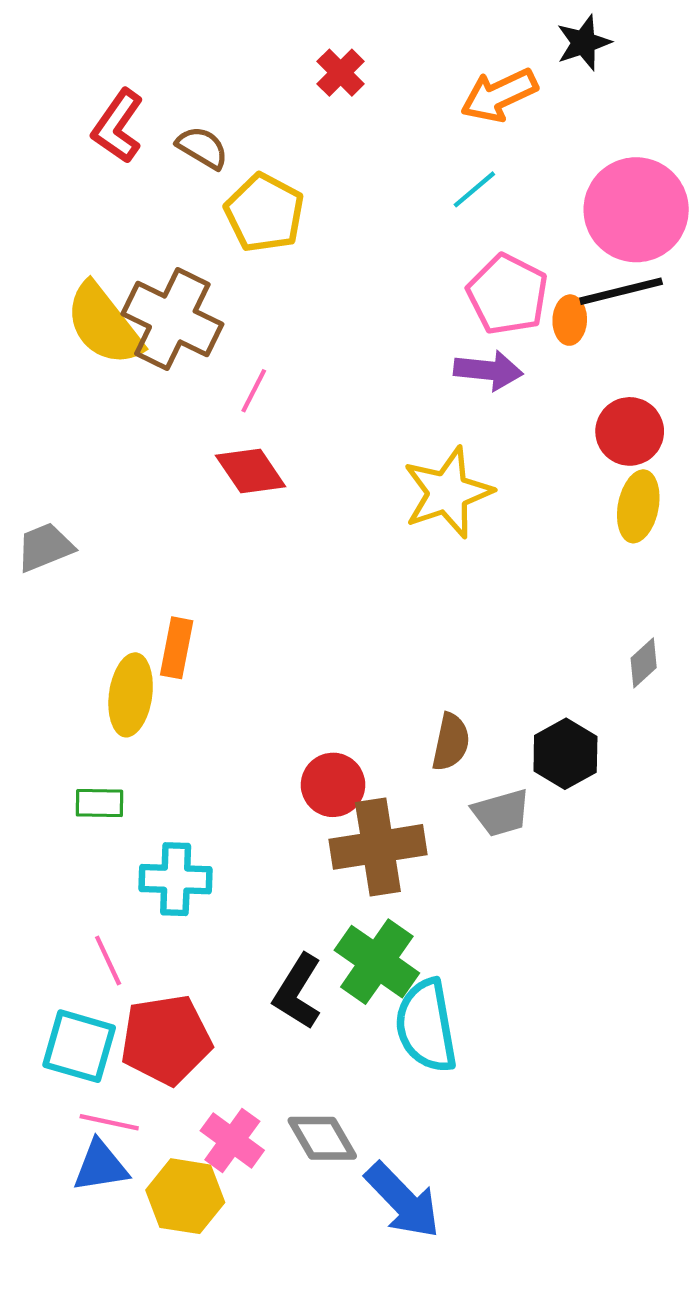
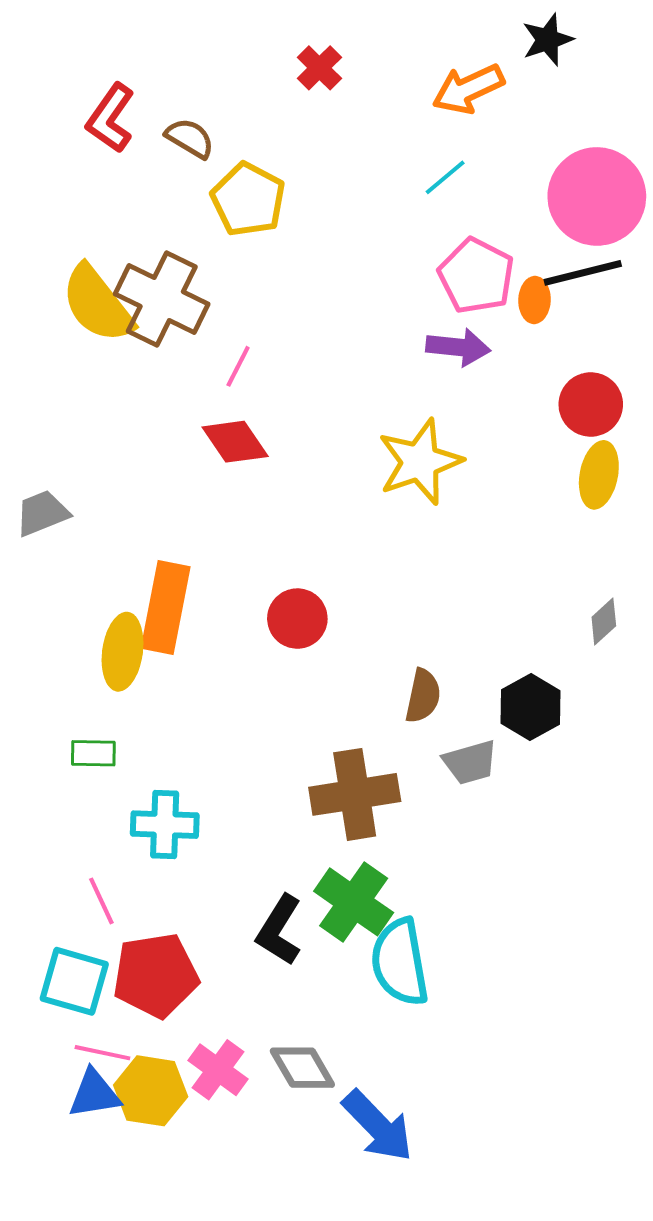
orange rectangle: (177, 648) -> (166, 607), size x1.6
red circle: (333, 785) -> (297, 619), moved
yellow hexagon: (185, 1196) -> (151, 1091), moved

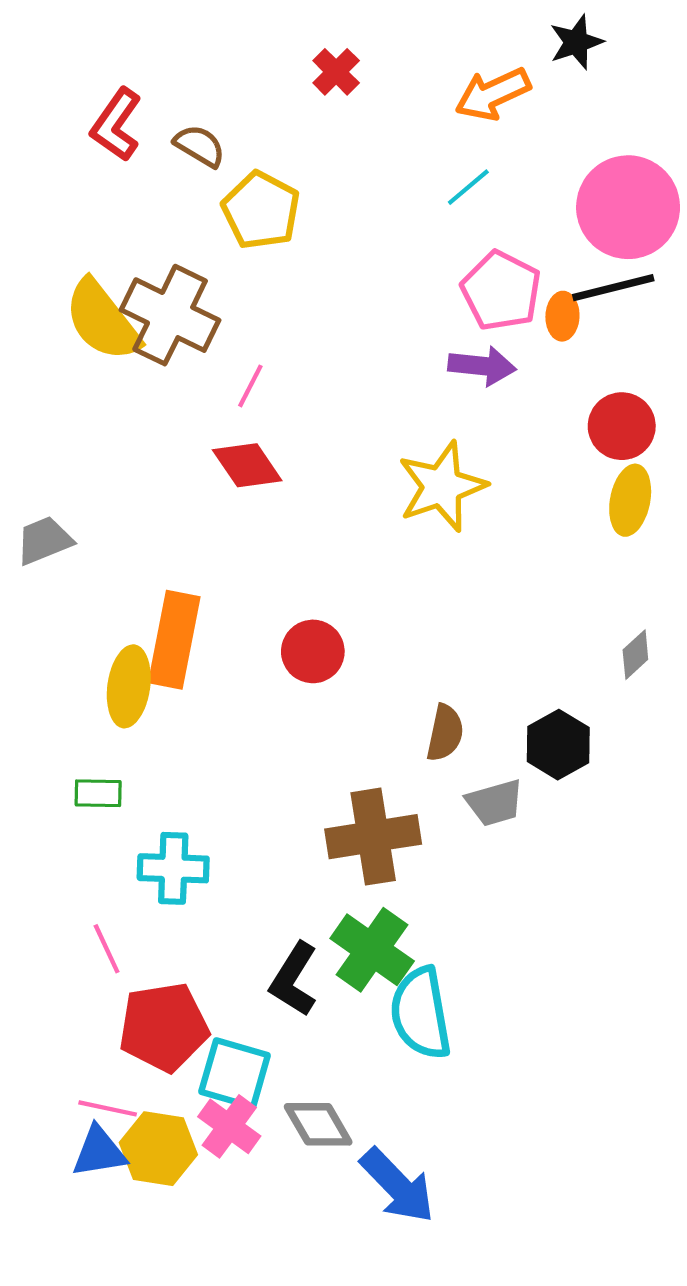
cyan square: (74, 981) -> (235, 1074), moved

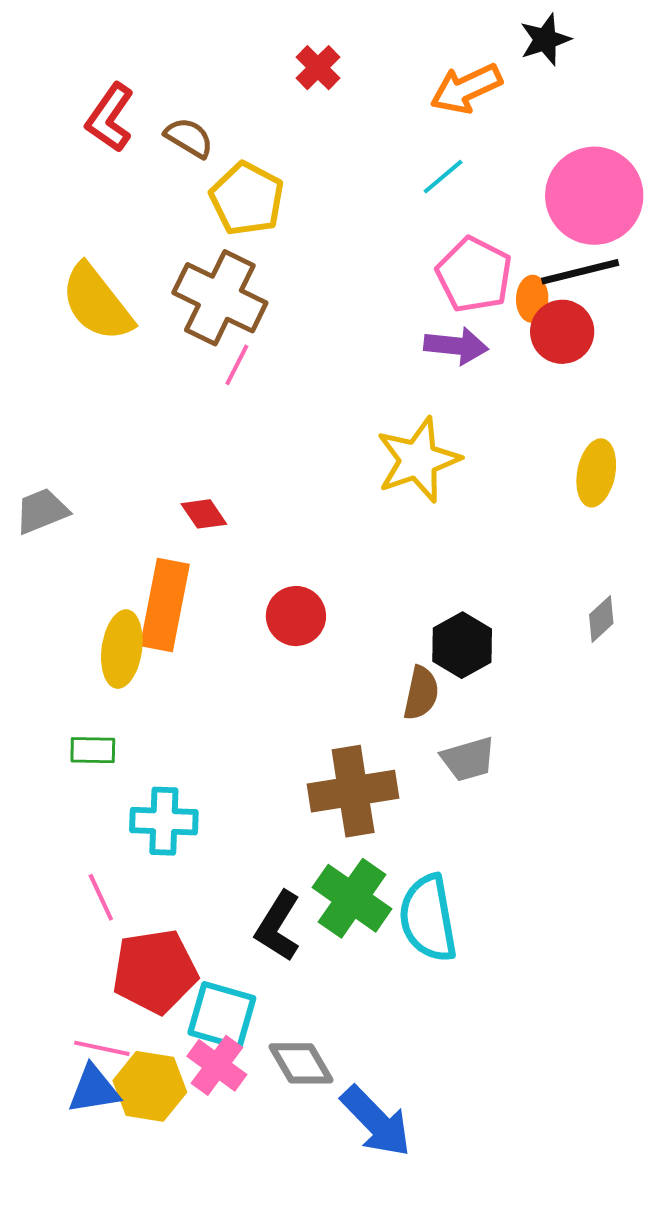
brown cross: (170, 315) -> (220, 298), moved
red circle: (622, 426) -> (562, 332), moved
red diamond: (247, 465) -> (204, 514), moved, size x0.7
black hexagon: (558, 745) -> (462, 645), moved
cyan semicircle: (421, 1013) -> (428, 918), moved

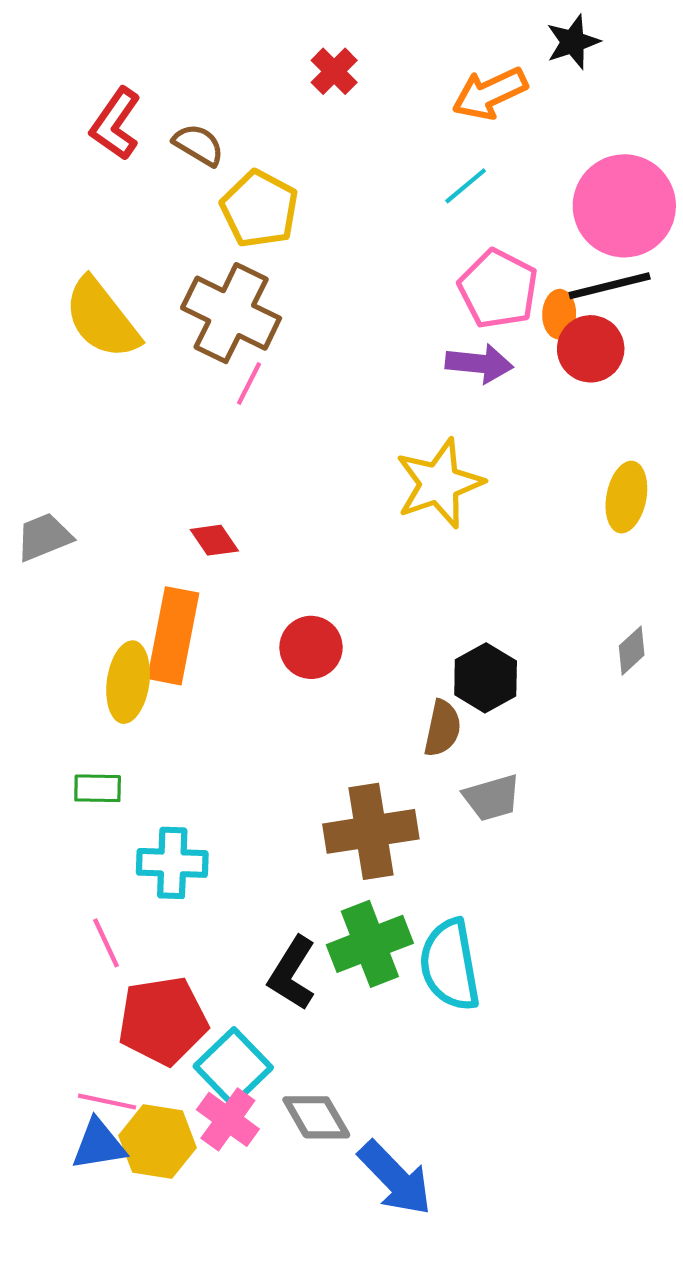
green cross: (352, 898) -> (370, 944), turned 34
cyan square: (222, 1015) -> (233, 1067), turned 30

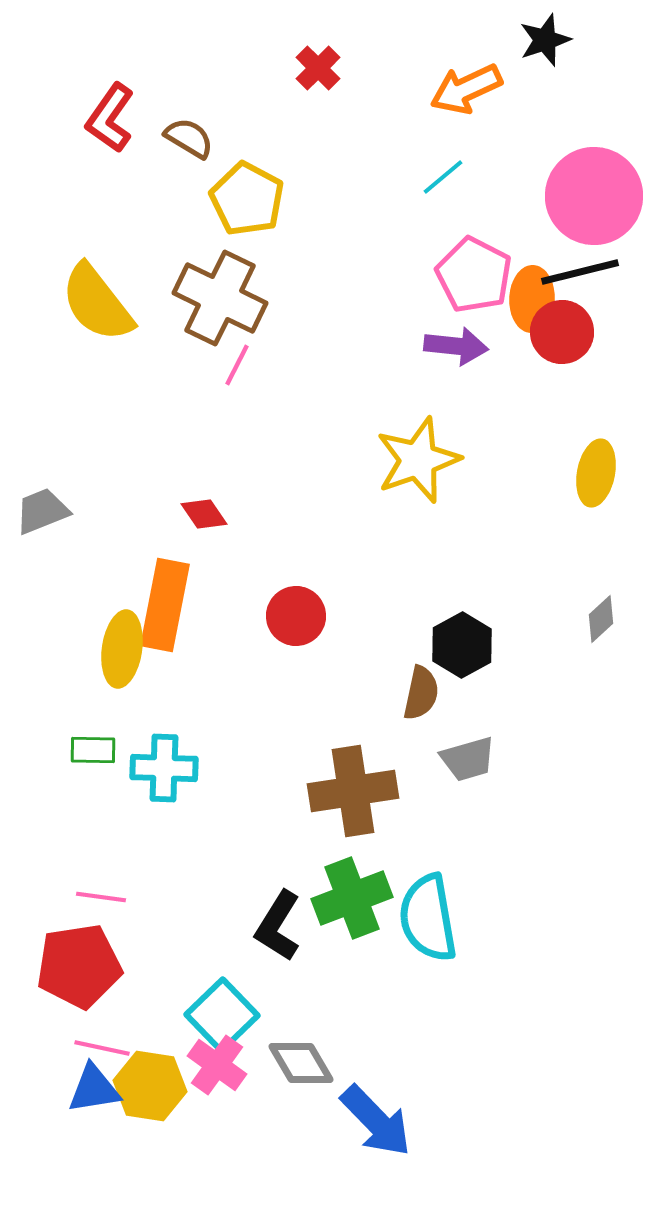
orange ellipse: (559, 314) -> (532, 299), size x1.4
cyan cross: (172, 863) -> (164, 768), moved
pink line: (106, 943) -> (101, 897), turned -57
red pentagon: (163, 1021) -> (79, 966), moved

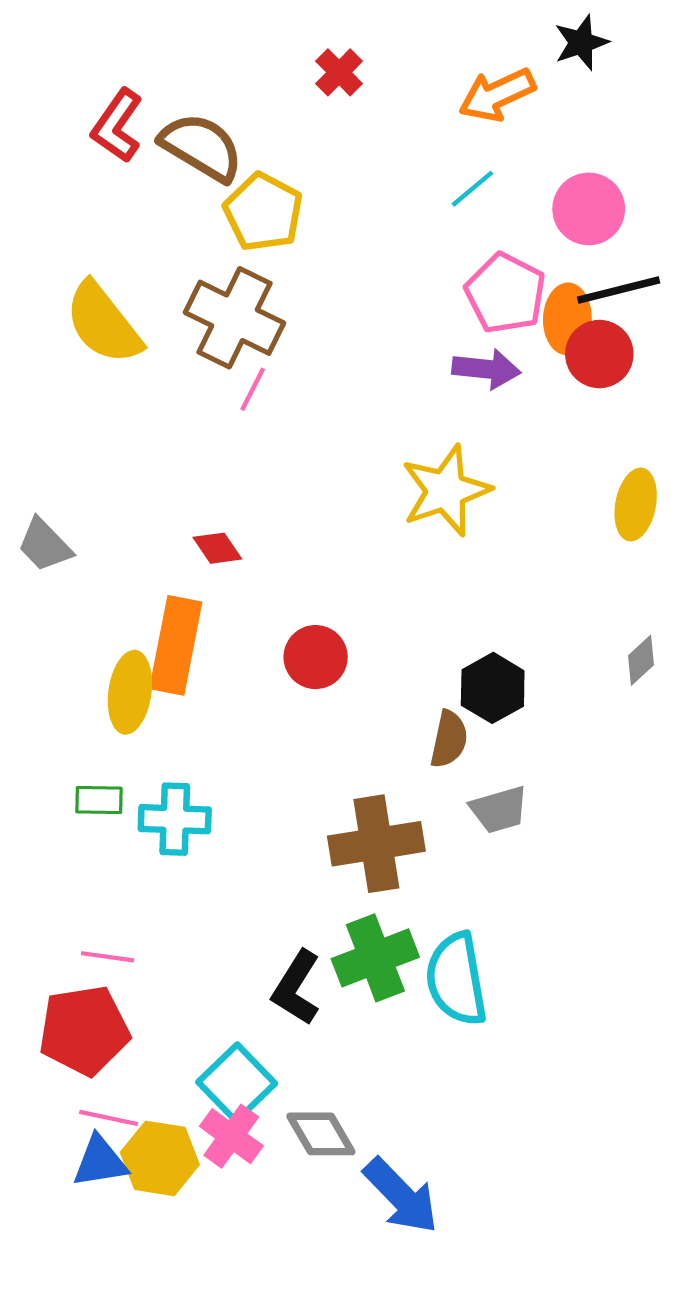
brown semicircle: (189, 138) -> (201, 147), size x1.6
pink circle: (594, 196) -> (589, 209), moved, size x0.7
gray trapezoid: (42, 511) -> (45, 545), turned -112

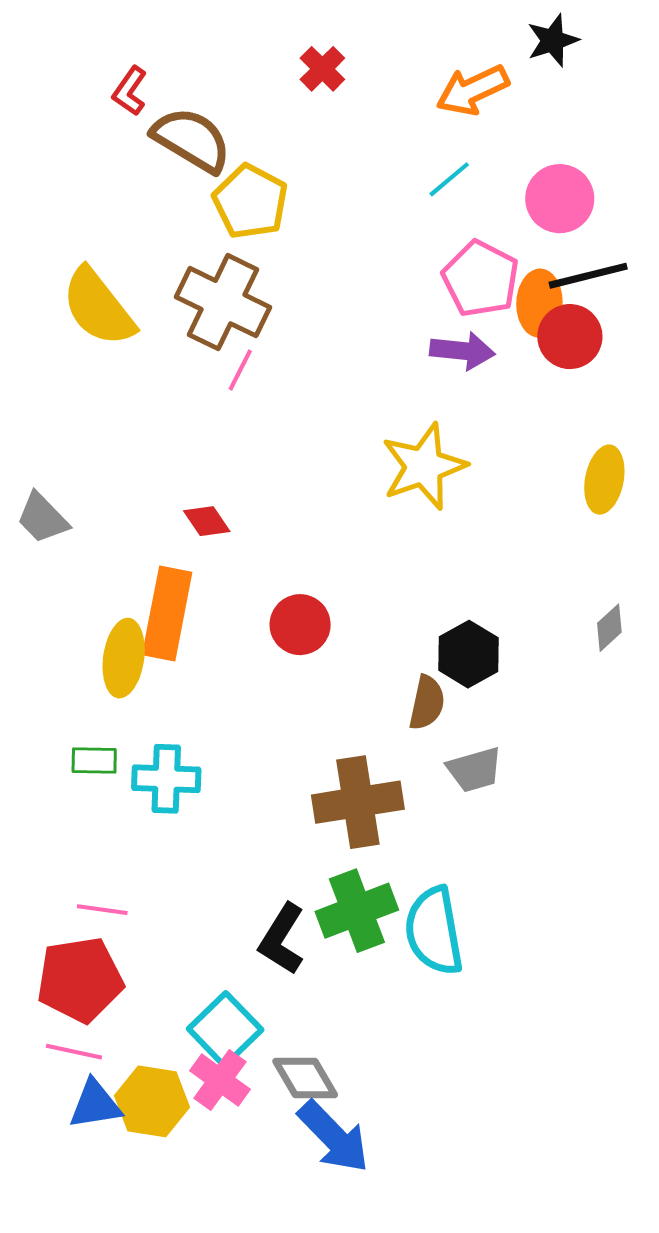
red L-shape: (117, 126) -> (130, 91), moved, size x0.7
pink line: (109, 1118) -> (74, 1052), moved
blue arrow: (401, 1196) -> (334, 1137), moved

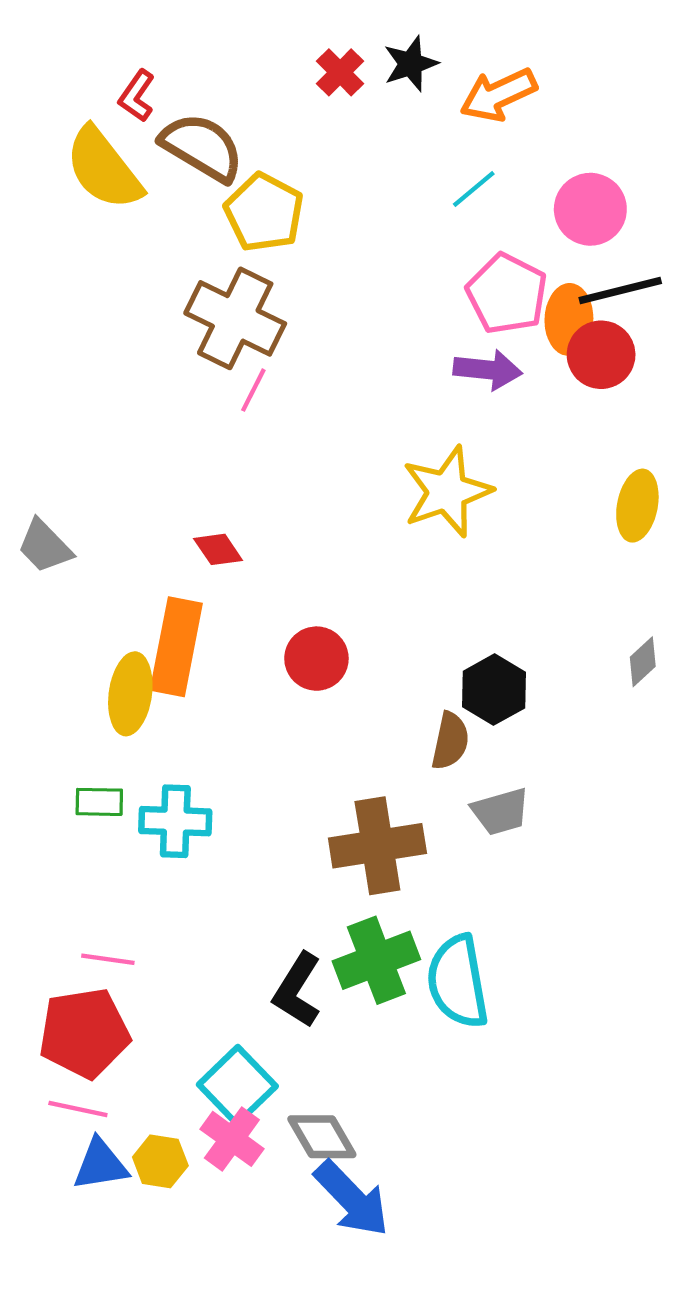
black star: (553, 40) -> (411, 64), moved
yellow semicircle: (98, 307) -> (104, 169), moved
yellow hexagon: (152, 1101) -> (160, 1161), size x0.7

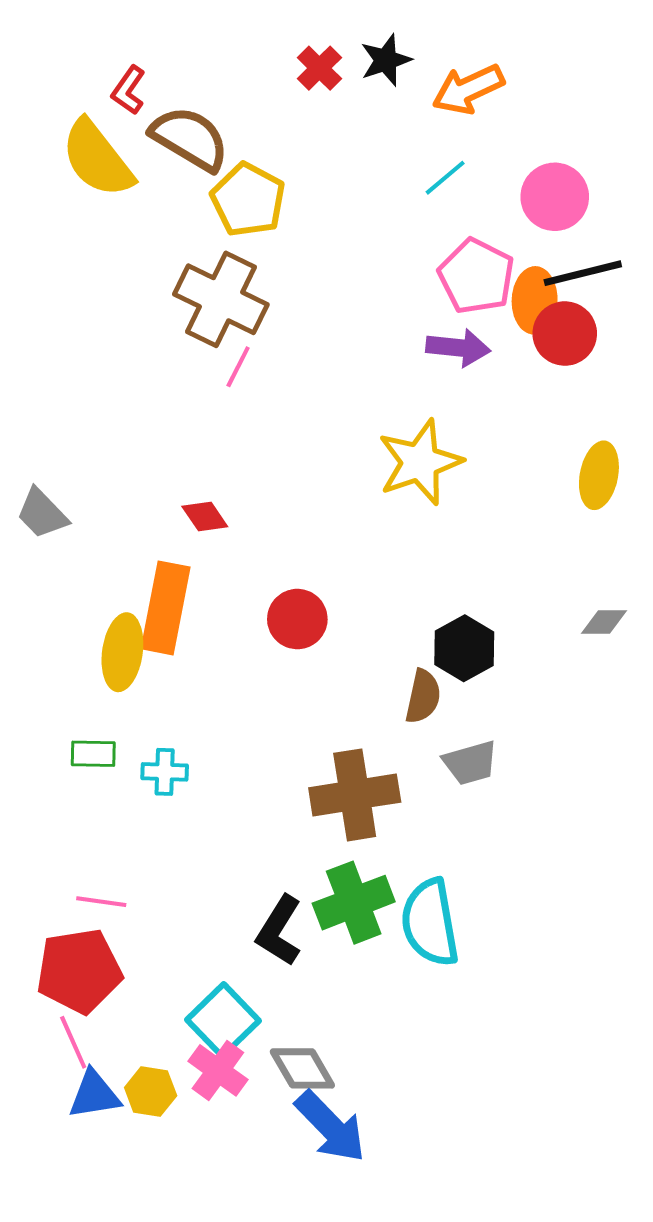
gray diamond: (643, 662) -> (604, 622), turned 42
cyan cross: (175, 821) -> (165, 772), size x0.7
pink line: (78, 1109) -> (73, 1042), turned 54

